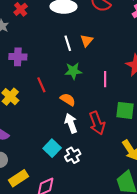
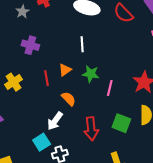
orange triangle: (87, 41) -> (65, 70), moved
green star: (73, 71) -> (91, 74), moved
white arrow: (71, 123) -> (55, 121), moved, turned -138

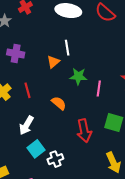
orange triangle: (65, 70) -> (53, 62), moved
red line: (46, 78) -> (27, 90), moved
white arrow: (55, 121) -> (26, 125), moved

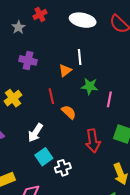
red line: (27, 90) -> (51, 96), moved

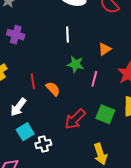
orange triangle: (65, 71) -> (105, 49), moved
red line: (51, 96) -> (33, 81), moved
red arrow: (93, 141) -> (75, 119), turned 50

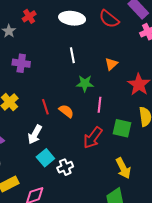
pink line: (94, 79) -> (99, 105), moved

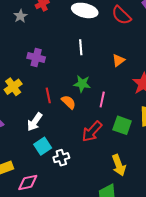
purple cross: (21, 63) -> (36, 58), moved
green star: (85, 83) -> (82, 84), moved

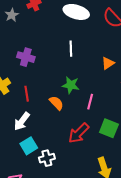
red line: (48, 95) -> (27, 94), moved

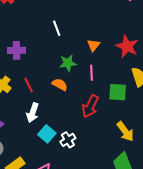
orange triangle: (108, 63) -> (94, 45), moved

